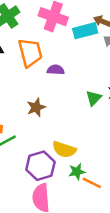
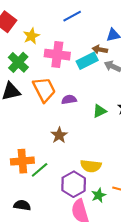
green triangle: (94, 98) -> (100, 111), moved, turned 32
green star: (77, 172) -> (99, 195), moved

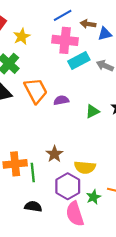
brown arrow: (100, 50) -> (88, 24), moved
pink cross: (57, 55) -> (65, 40), moved
brown star: (59, 135) -> (54, 154), moved
green line: (40, 170) -> (33, 172), turned -54
black semicircle: (22, 205) -> (33, 206), moved

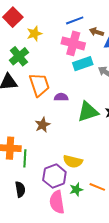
green triangle: (93, 111) -> (88, 112), size x1.6
brown star: (54, 154) -> (43, 125), moved
black semicircle: (33, 206) -> (20, 189), turned 63

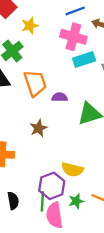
green line: (25, 158) -> (42, 201), moved

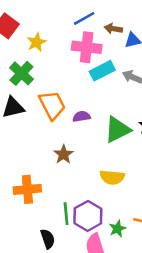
yellow semicircle: (72, 170) -> (112, 177), moved
green line: (42, 201) -> (66, 214), moved

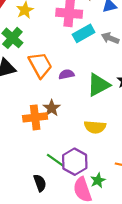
orange cross: (27, 189) -> (35, 117), moved
green line: (66, 214) -> (55, 160), turned -48
green star: (117, 229) -> (98, 180), moved

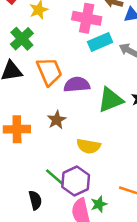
purple semicircle: (66, 74) -> (77, 85), size x1.5
orange cross: (35, 117) -> (17, 129), moved
yellow semicircle: (95, 127) -> (89, 146), moved

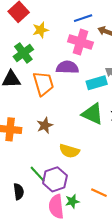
cyan rectangle: (100, 42) -> (97, 83), moved
purple semicircle: (77, 85) -> (67, 67), moved
green triangle: (110, 100) -> (93, 114), turned 40

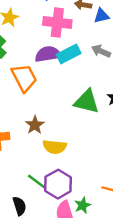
cyan rectangle: (97, 83) -> (69, 54), moved
yellow semicircle: (69, 151) -> (55, 147), moved

